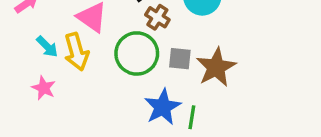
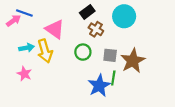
cyan arrow: (47, 47) -> (27, 48), turned -56
green circle: (137, 53) -> (83, 52), size x0.6
green line: (192, 117) -> (113, 78), moved

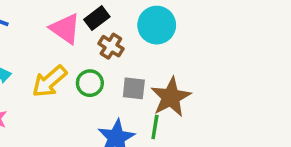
pink triangle: (55, 29) -> (65, 29), moved
yellow arrow: (45, 51) -> (49, 81), moved, turned 65
green line: (113, 78) -> (155, 127), moved

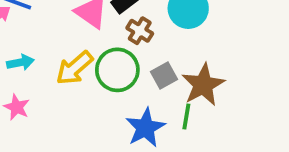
green circle: (90, 83) -> (117, 70), size x1.5
gray square: (134, 88) -> (164, 75), turned -35

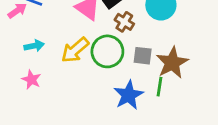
gray square: (164, 75) -> (143, 56), turned 36

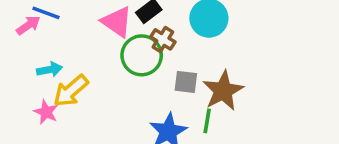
yellow arrow: (75, 50) -> (71, 91), moved
green circle: (107, 51) -> (142, 55), moved

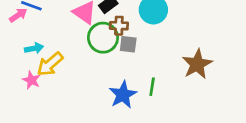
brown cross: (163, 39) -> (119, 26), turned -30
gray square: (186, 82) -> (128, 44), moved
brown star: (223, 91) -> (197, 64), moved

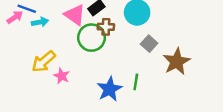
gray square: (128, 44) -> (149, 44), moved, turned 35
cyan arrow: (34, 48) -> (40, 22), moved
pink star: (31, 80) -> (62, 76), moved

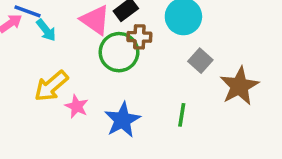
cyan arrow: (40, 22) -> (46, 30), turned 63
blue star: (109, 89) -> (122, 120), moved

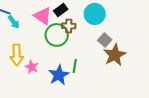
yellow arrow: (51, 86) -> (17, 55), turned -50
brown star: (239, 86) -> (115, 55), moved
green line: (182, 115) -> (75, 66), moved

